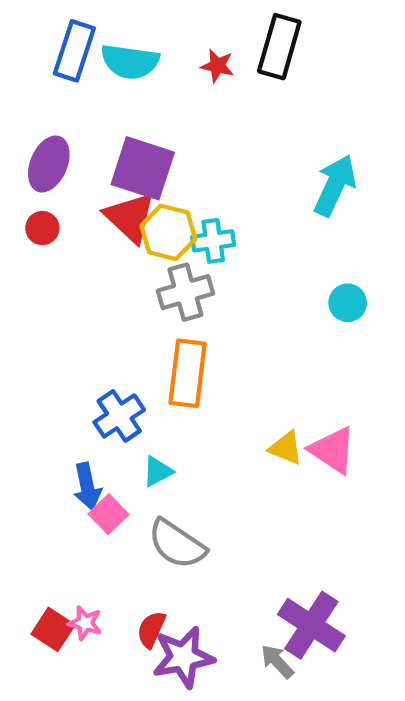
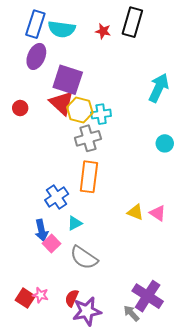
purple ellipse: (49, 164) -> (36, 56), moved
pink triangle: (333, 450) -> (158, 213), size x0.7

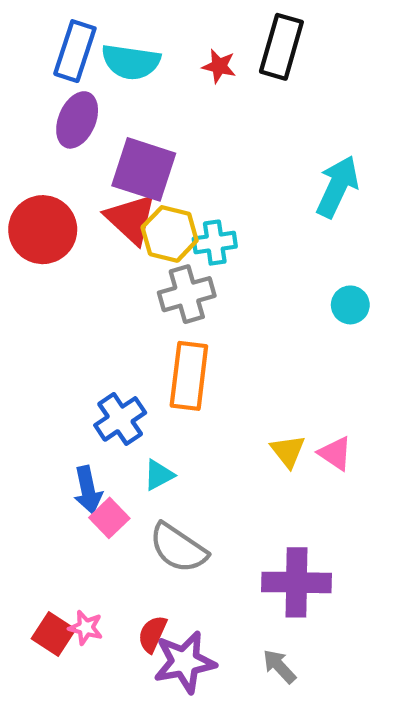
red circle: (20, 108) -> (43, 230), size x2.0
yellow triangle: (135, 212) -> (288, 451), turned 30
purple cross: (148, 296) -> (296, 582), moved, turned -32

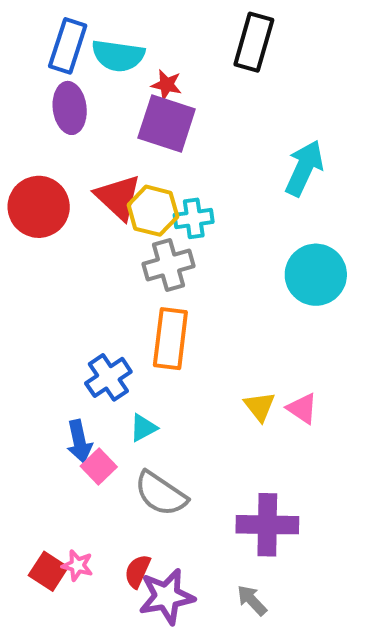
red star: (219, 66) -> (167, 85), moved
purple ellipse: (77, 120) -> (70, 108), turned -30
purple square: (144, 169) -> (167, 123), moved
cyan circle: (350, 305) -> (316, 275), size x1.8

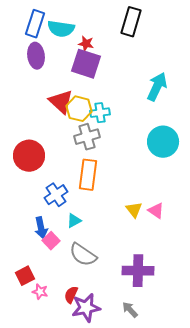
red circle: (39, 207) -> (29, 156), moved
red square: (48, 571) -> (25, 276), moved, turned 30

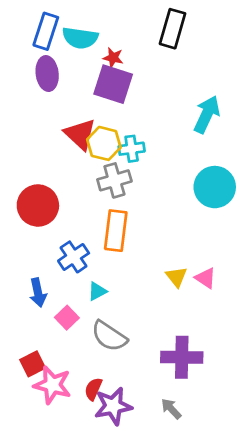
blue arrow: (41, 228) -> (38, 293), moved
pink star: (40, 292) -> (52, 385), size x1.8

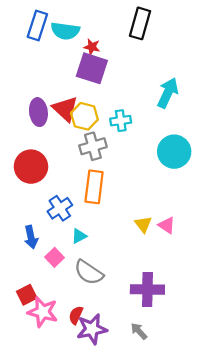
purple ellipse: (47, 74) -> (38, 112), moved
cyan cross: (132, 149) -> (121, 121), moved

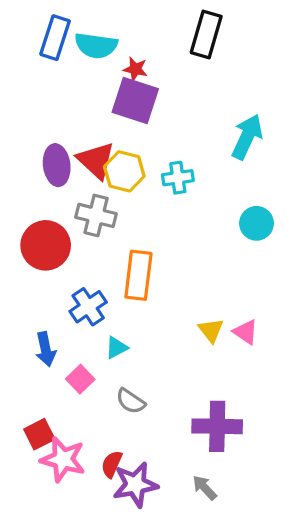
gray cross: (93, 146) -> (96, 215), moved, turned 30
cyan circle: (174, 152) -> (257, 223), size x0.7
gray semicircle: (89, 272) -> (131, 401), size x0.7

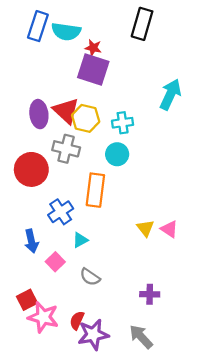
cyan circle: (257, 223) -> (117, 154), moved
purple cross: (217, 426) -> (150, 294), size x0.6
gray arrow: (205, 488) -> (141, 337), size x1.4

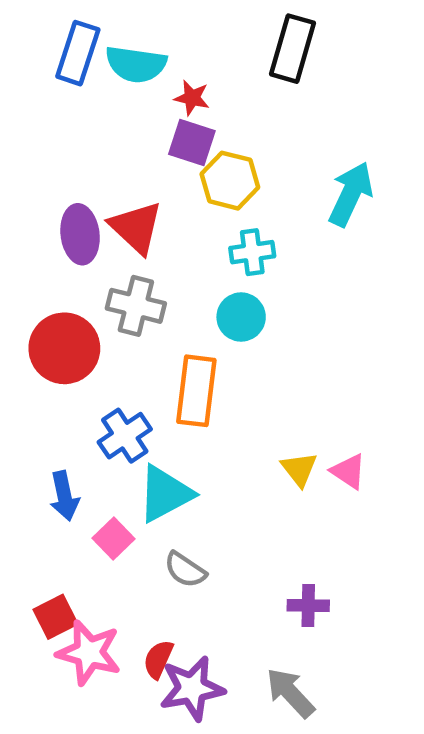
purple square: (93, 70) -> (192, 143), size x0.7
yellow hexagon: (86, 118) -> (230, 181), moved
cyan triangle: (80, 240) -> (165, 494), size x1.8

